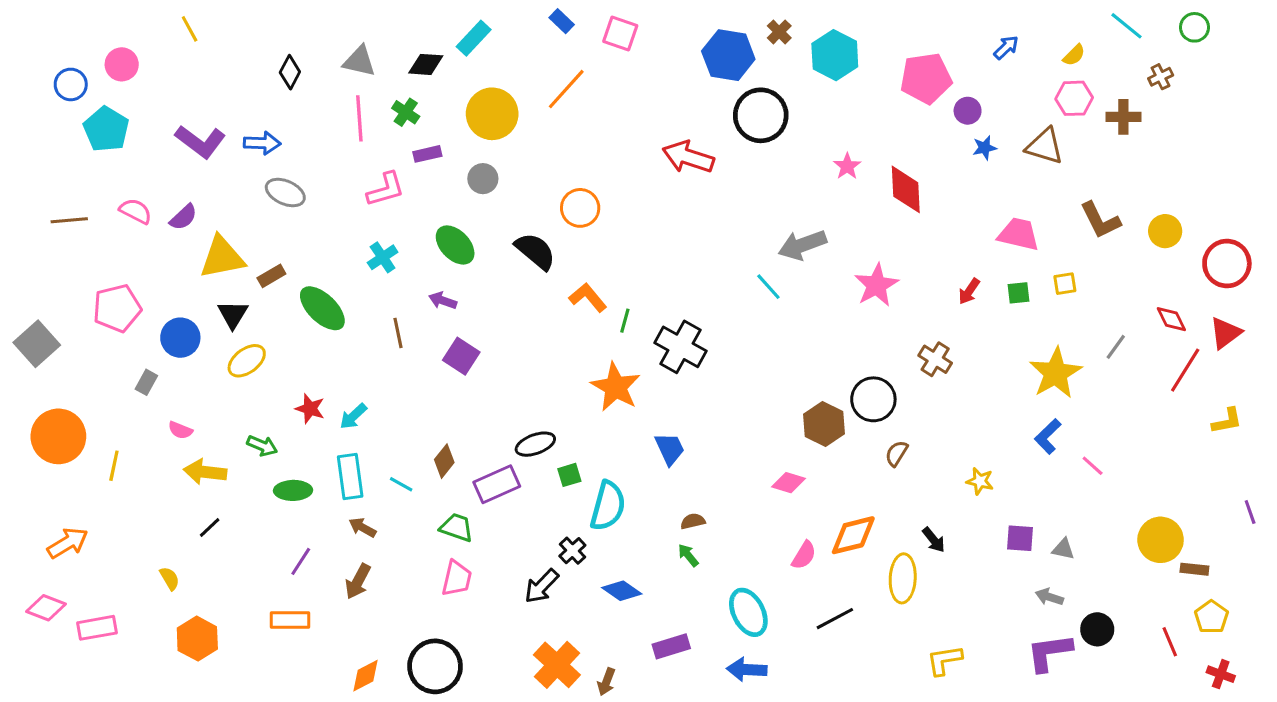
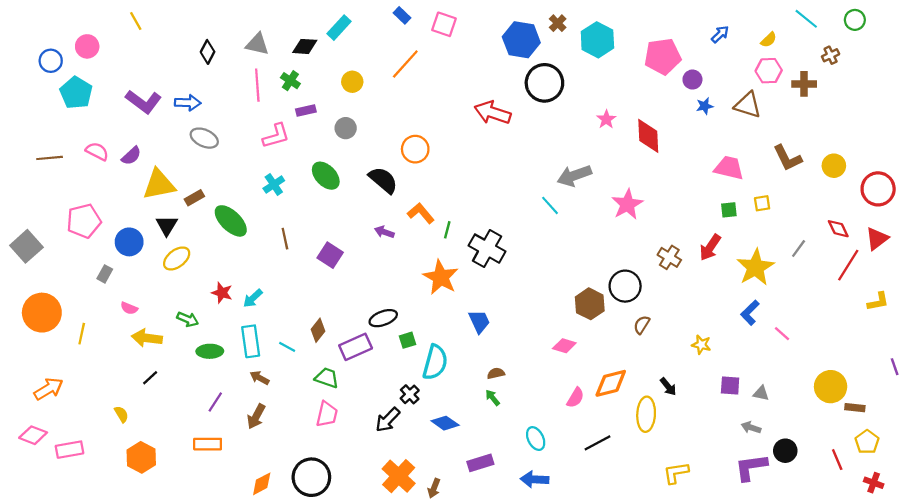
yellow circle: (492, 114) -> (352, 82), size x0.6
red arrow: (969, 291) -> (710, 247), moved, size x1.4
purple arrow: (443, 301) -> (384, 232), moved
cyan ellipse: (748, 612) -> (536, 439), size x0.7

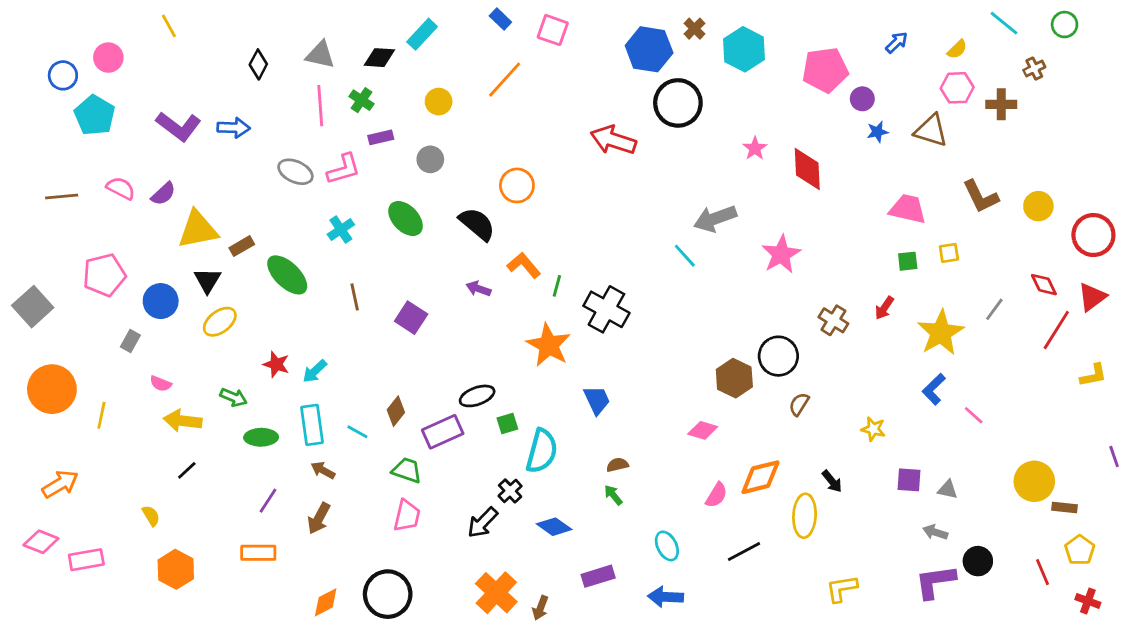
gray ellipse: (204, 138) -> (295, 172), moved
red arrow: (710, 247) -> (884, 308), size x0.7

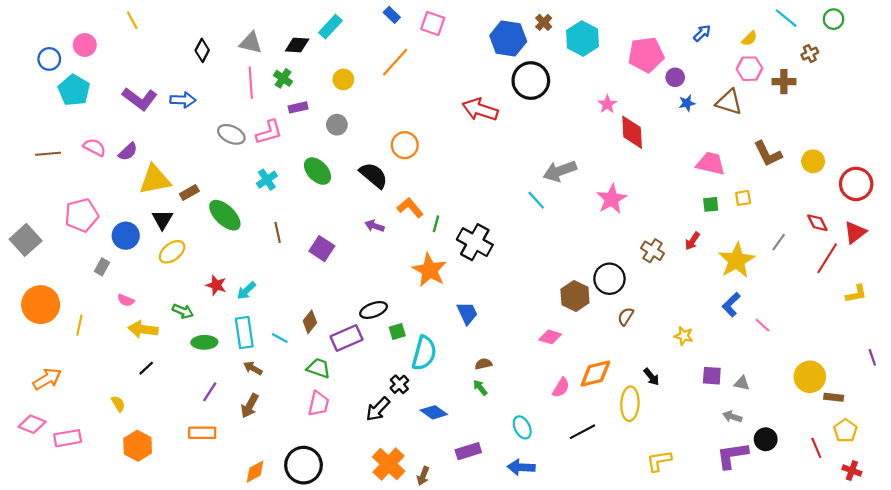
pink star: (755, 148) -> (607, 104), moved

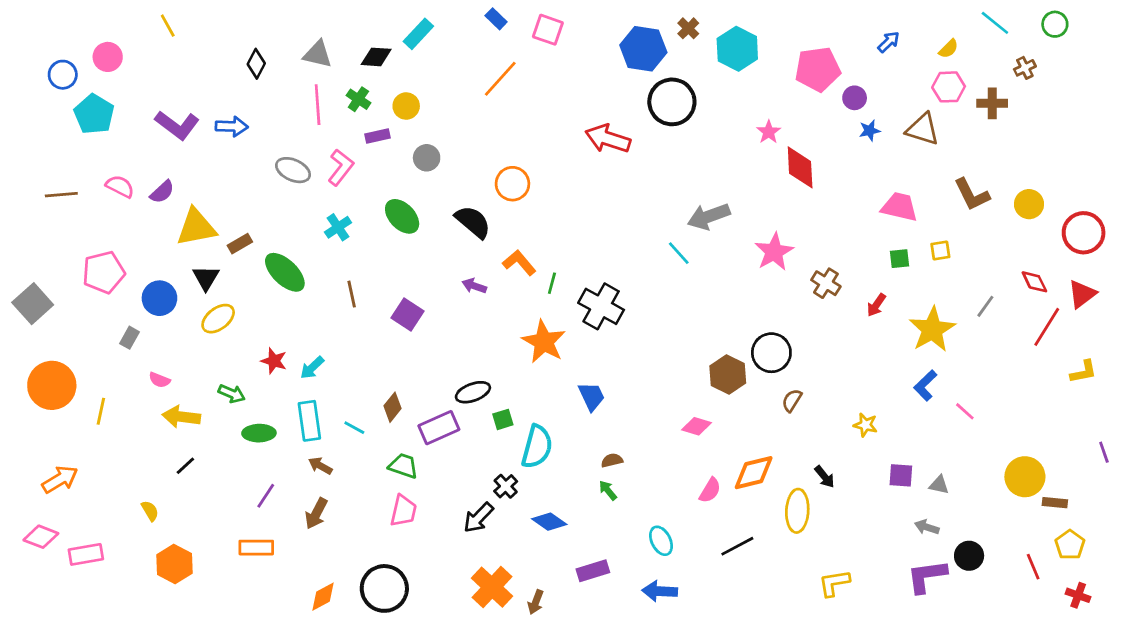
yellow circle: (343, 79) -> (406, 106), moved
pink L-shape: (269, 132) -> (341, 167), turned -36
brown cross: (653, 251) -> (826, 283), moved

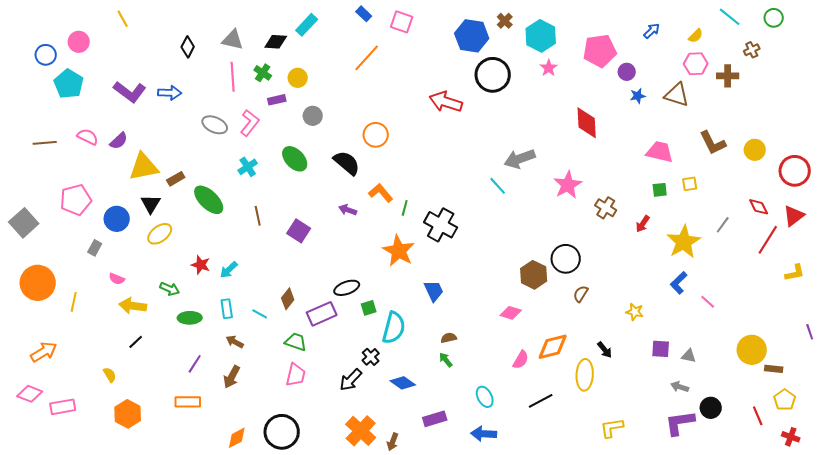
pink star: (769, 132) -> (549, 68), moved
cyan rectangle: (309, 421) -> (227, 309), size x0.7

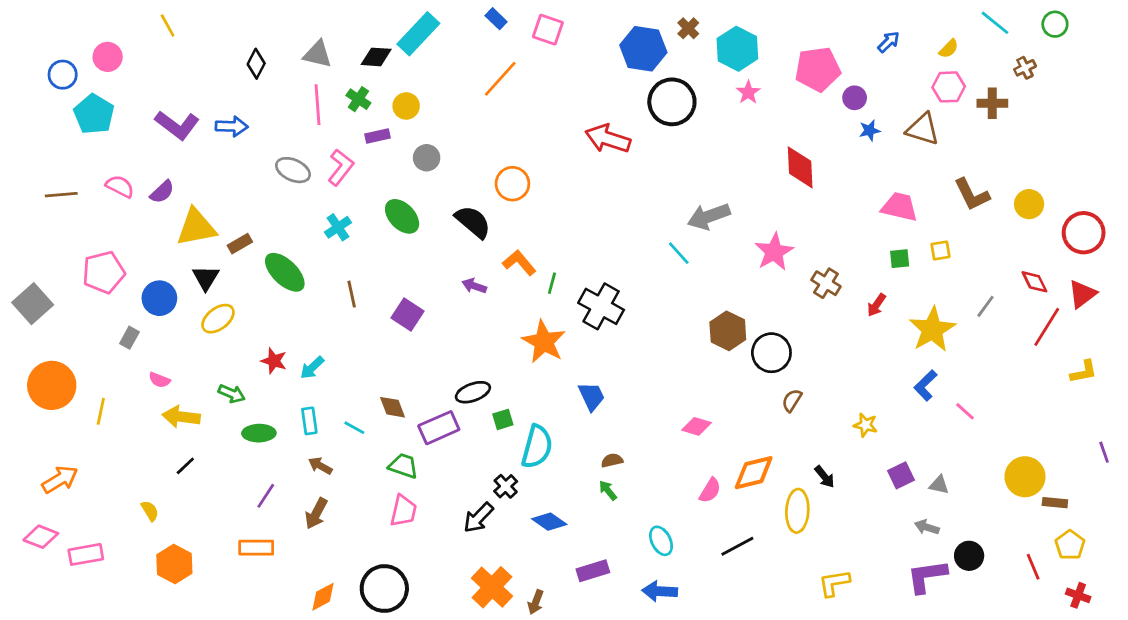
cyan rectangle: (307, 25) -> (418, 34), size x1.4
brown hexagon: (534, 275) -> (728, 331), moved
brown diamond: (288, 299) -> (392, 407), turned -60
purple square: (661, 349) -> (901, 475), turned -30

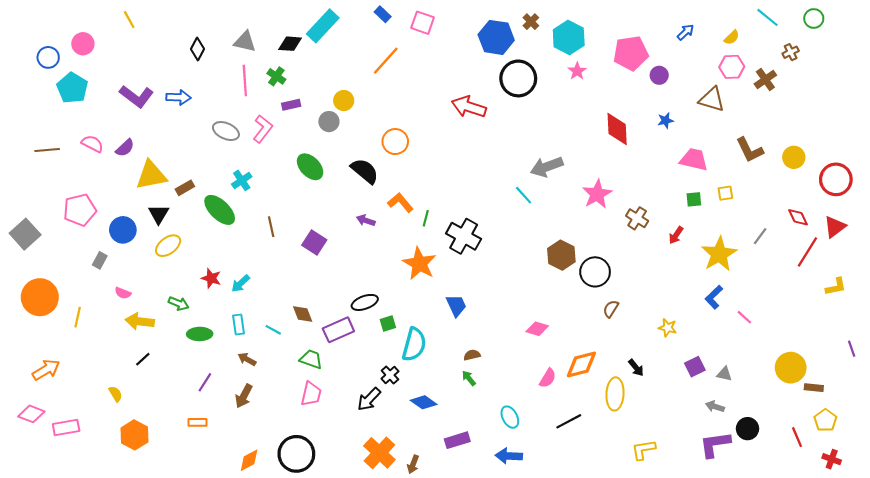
brown cross: (992, 103) -> (765, 79), turned -35
yellow circle: (406, 106) -> (344, 101), moved
blue star: (870, 131) -> (665, 121), moved
cyan cross: (338, 227) -> (242, 180), moved
orange rectangle: (256, 548) -> (198, 422), size x0.7

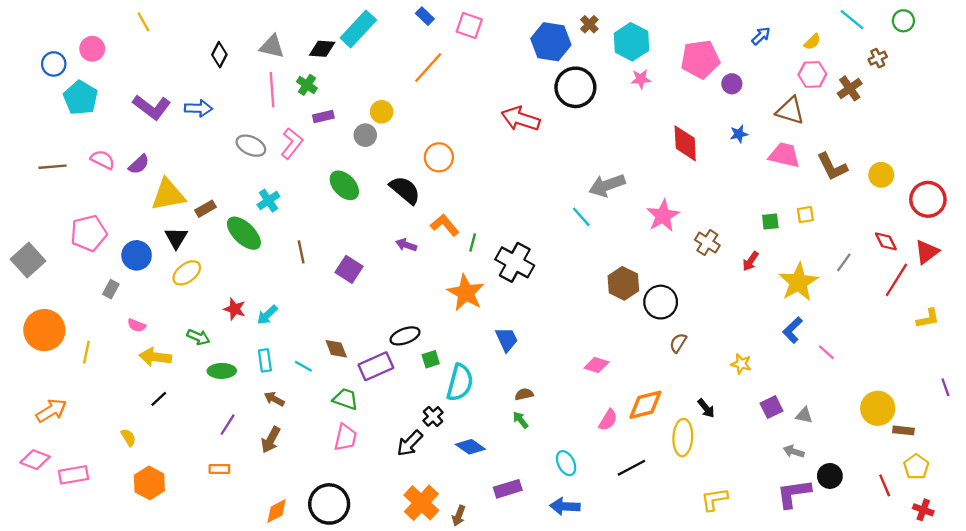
pink star: (577, 71) -> (641, 79), turned 30
pink trapezoid: (694, 159) -> (784, 155), moved

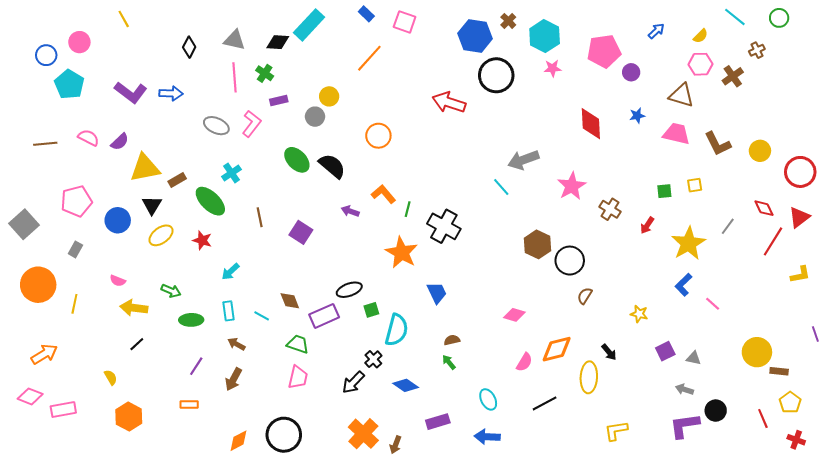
black semicircle: (405, 190) -> (332, 166), moved
gray rectangle: (111, 289) -> (75, 249), moved
red star: (235, 309) -> (202, 240), moved

